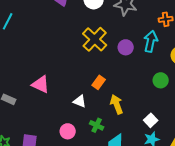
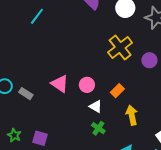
green cross: (97, 125) -> (98, 128), moved
pink circle: (68, 131) -> (87, 85), moved

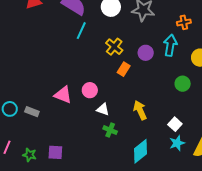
cyan line: (37, 16) -> (81, 31), moved
yellow cross: (120, 48) -> (114, 47), size x0.7
orange rectangle: (117, 91) -> (124, 69), moved

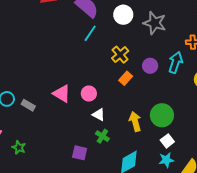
green circle: (183, 84) -> (162, 115), moved, size x1.5
purple square: (55, 152) -> (80, 153), moved

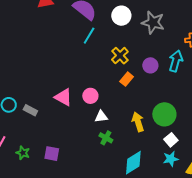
white triangle: (99, 115) -> (101, 117), turned -32
purple square: (80, 153) -> (52, 154), moved

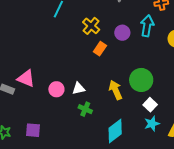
pink circle: (90, 96) -> (56, 89), moved
pink triangle: (63, 97) -> (26, 78), moved

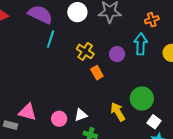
orange rectangle: (100, 49) -> (97, 73), turned -56

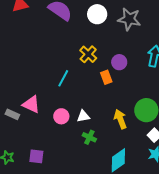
cyan line: (51, 39) -> (63, 78), moved
yellow cross: (85, 51) -> (88, 54), moved
purple circle: (117, 54) -> (119, 62), moved

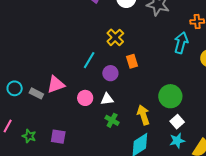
purple circle: (119, 62) -> (110, 73), moved
pink triangle: (31, 104) -> (56, 84), turned -48
yellow arrow: (120, 119) -> (143, 115), moved

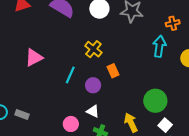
pink triangle: (56, 84) -> (34, 58), moved
pink circle: (85, 98) -> (71, 124), moved
white triangle: (107, 99) -> (93, 111), turned 40

